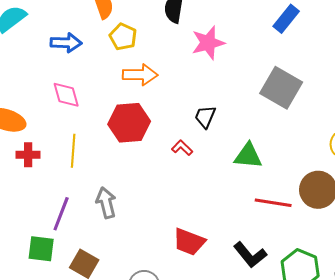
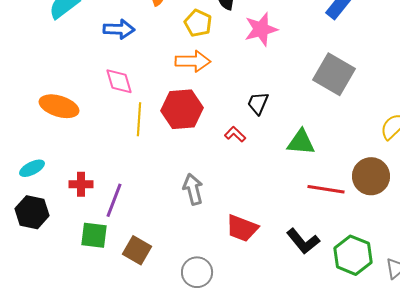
yellow pentagon: (123, 37) -> (198, 23), moved
yellow line: (73, 151) -> (139, 119), moved
red cross: (28, 155) -> (81, 184), moved
gray arrow: (106, 203) -> (193, 189), moved

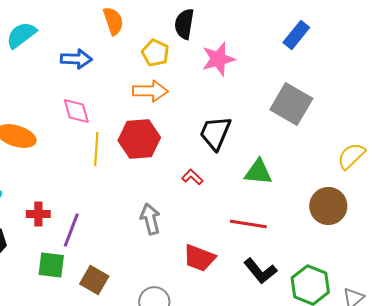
black trapezoid: (258, 103) -> (215, 133), size x1.5
red L-shape: (235, 134) -> (192, 177), moved
red line: (326, 189) -> (248, 224), moved

